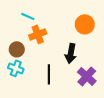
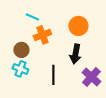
orange circle: (85, 24) -> (78, 26), moved

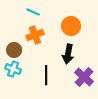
cyan line: (32, 17) -> (33, 12), moved

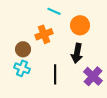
cyan line: (33, 12) -> (54, 11), moved

